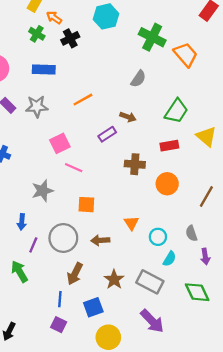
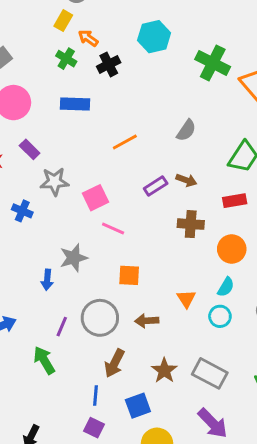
gray semicircle: (138, 79) -> (186, 130), moved
gray star: (37, 106) -> (54, 182), moved
brown arrow: (128, 117) -> (186, 180), moved
blue arrow: (22, 222) -> (47, 280), moved
cyan semicircle: (169, 259) -> (226, 287), moved

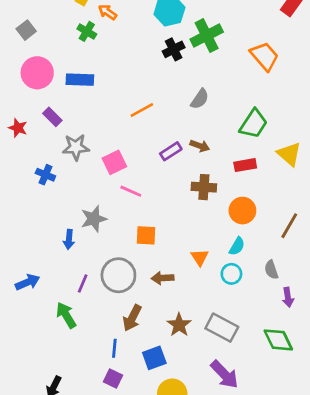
green cross: (213, 63) -> (207, 36), moved, turned 36
black cross: (109, 64) -> (174, 49), moved
blue rectangle: (75, 104) -> (80, 80), moved

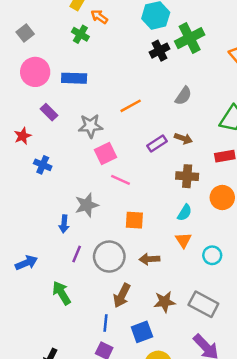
red star: (18, 128) -> (23, 136), moved, turned 30
gray star: (76, 147) -> (90, 126), moved
cyan semicircle: (237, 246) -> (185, 213), moved
purple line: (83, 284) -> (77, 254), moved
brown star: (179, 325) -> (165, 302), turned 30

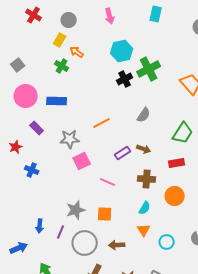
pink line: (121, 180) -> (108, 182), moved
gray star: (87, 205) -> (76, 210), moved
blue arrow: (64, 224) -> (40, 226), moved
purple line: (77, 254) -> (61, 232), moved

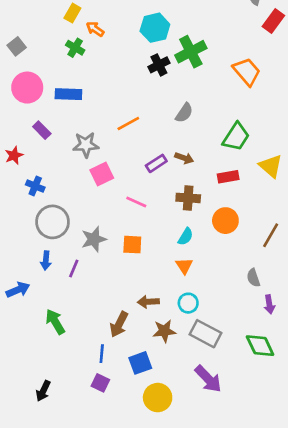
cyan circle: (167, 242) -> (188, 303), moved
gray circle: (85, 243) -> (53, 222), moved
brown arrow: (117, 245) -> (148, 302), moved

